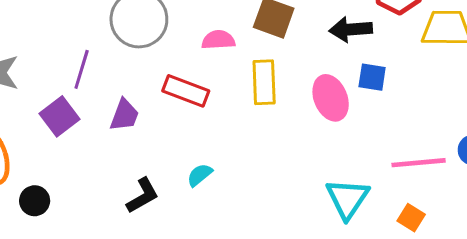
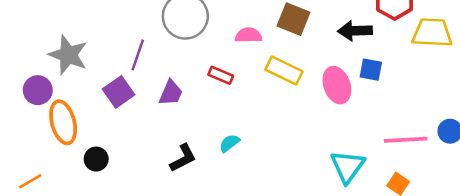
yellow rectangle: (264, 82) -> (284, 71), turned -64
red rectangle: (186, 91) -> (221, 75), size x0.7

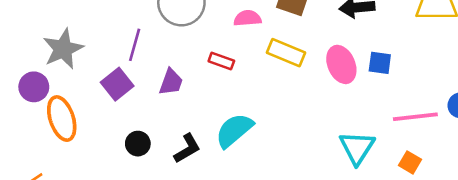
gray star: (68, 55) -> (63, 49), turned 30
blue square: (371, 70) -> (380, 63), moved
cyan semicircle: (229, 143) -> (234, 130), size x1.8
black circle: (96, 159) -> (138, 144), moved

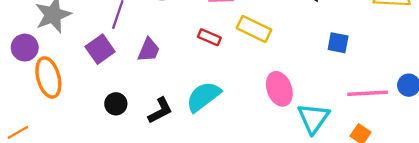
red rectangle: (221, 61) -> (209, 37), moved
pink ellipse: (341, 64) -> (279, 89), moved

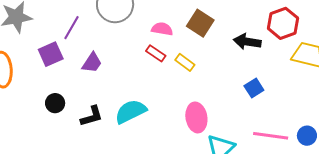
yellow rectangle: (254, 29) -> (185, 62), size x0.7
red rectangle: (209, 37) -> (156, 53), moved
blue square: (338, 43) -> (254, 88), turned 36

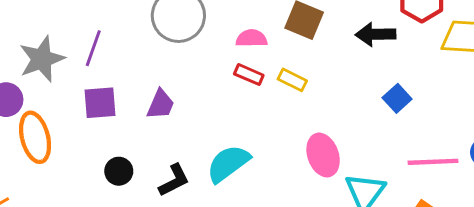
purple line: (71, 28) -> (93, 48), moved
purple square: (51, 54) -> (100, 103), turned 30

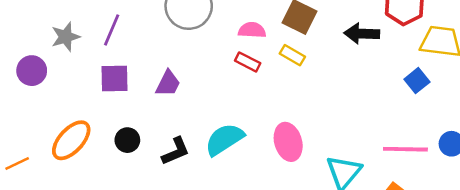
gray star: (42, 59) -> (66, 37), size x0.7
yellow rectangle: (292, 80) -> (292, 55), moved
blue square: (397, 98) -> (417, 81), moved
orange ellipse: (35, 137) -> (71, 140), moved, turned 54
pink ellipse: (323, 155) -> (288, 142), moved

